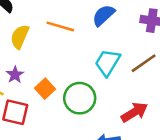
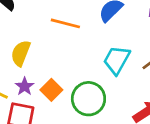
yellow semicircle: (20, 37) -> (21, 53), moved
purple star: (15, 75) -> (25, 86), moved

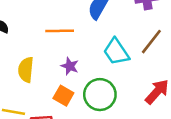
cyan trapezoid: (117, 60) -> (116, 52), turned -48
purple star: (25, 86) -> (70, 66), moved

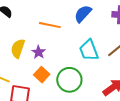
purple star: (70, 66) -> (39, 52), moved

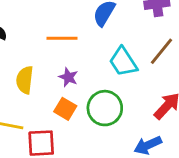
purple star: (39, 52) -> (68, 77), moved

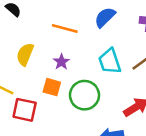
orange square: (65, 109) -> (52, 87), turned -30

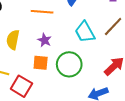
red square: (25, 110) -> (21, 86), turned 30

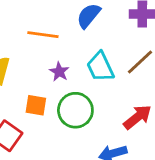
purple star: (45, 40) -> (59, 72), moved

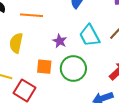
orange line: (43, 35) -> (32, 15), moved

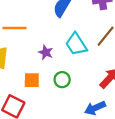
green circle: (73, 68) -> (62, 80), size x0.6

